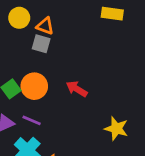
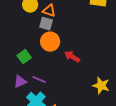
orange circle: (34, 86) -> (50, 42), moved

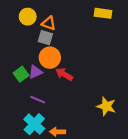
red arrow: (72, 57) -> (64, 74), moved
purple triangle: (20, 82) -> (35, 72), moved

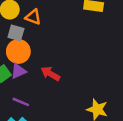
gray square: (45, 38) -> (16, 33), moved
orange circle: (50, 58) -> (18, 51), moved

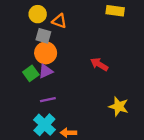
red arrow: (50, 74) -> (99, 64), moved
purple line: (21, 102) -> (48, 100), turned -35

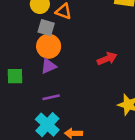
red arrow: (99, 64) -> (107, 59), turned 126
green square: (31, 73) -> (15, 76), moved, turned 35

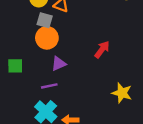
red arrow: (107, 59) -> (102, 50), turned -30
purple triangle: (49, 66) -> (59, 64), moved

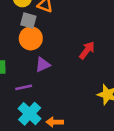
purple line: (49, 86) -> (24, 87), moved

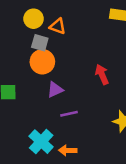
red arrow: (87, 50) -> (102, 74), turned -60
purple line: (24, 87) -> (69, 114), moved

